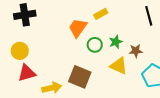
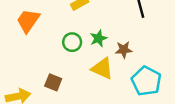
orange trapezoid: (78, 28) -> (28, 21), moved
brown square: (80, 77) -> (53, 82), size x0.6

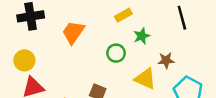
green star: (99, 38) -> (142, 36), moved

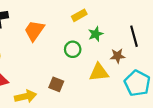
black line: (182, 18) -> (134, 36), moved
yellow triangle: (145, 79) -> (99, 72), turned -30

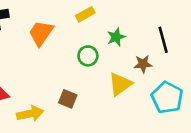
yellow rectangle: (79, 15) -> (85, 14), moved
yellow triangle: (99, 72) -> (120, 84), turned -30

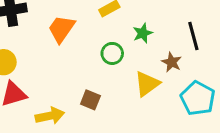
brown star: (143, 64) -> (172, 62), turned 30

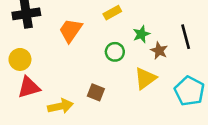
brown star: (172, 62) -> (159, 51), moved

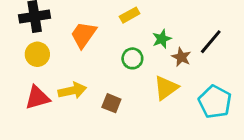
black line: (186, 37) -> (211, 42), turned 55
yellow circle: (20, 59) -> (37, 54), moved
yellow arrow: (60, 106) -> (72, 91), moved

